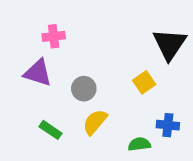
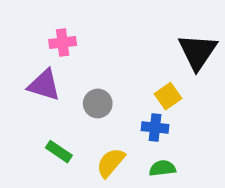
yellow semicircle: (95, 122) -> (111, 163), moved
blue cross: (168, 125) -> (155, 128), moved

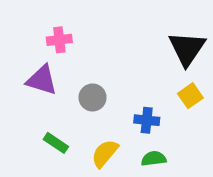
yellow square: (168, 96) -> (190, 96), moved

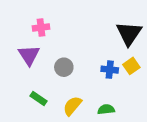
purple triangle: (42, 80) -> (29, 55), turned 40
blue cross: (147, 120) -> (110, 70), moved

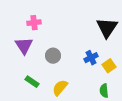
yellow square: (131, 66) -> (109, 66), moved
blue cross: (110, 70) -> (91, 58), turned -32
green semicircle: (106, 109) -> (104, 91), moved, turned -88

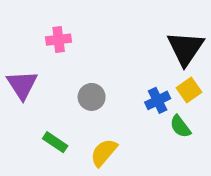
purple triangle: (24, 46) -> (22, 85), moved
yellow square: (109, 66) -> (189, 90), moved
green semicircle: (104, 91) -> (180, 126), moved, turned -32

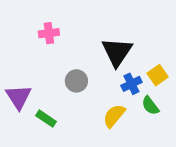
black triangle: (185, 48) -> (117, 52), moved
purple triangle: (22, 85) -> (18, 97), moved
yellow semicircle: (104, 153) -> (114, 116), moved

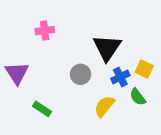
yellow square: (158, 75) -> (144, 69), turned -30
gray circle: (76, 81) -> (80, 74), moved
purple triangle: (18, 97) -> (17, 73), moved

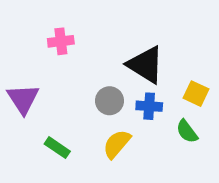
black triangle: (107, 48) -> (146, 65), turned -32
blue cross: (120, 77) -> (149, 106), moved, turned 30
yellow semicircle: (104, 106) -> (117, 144), moved

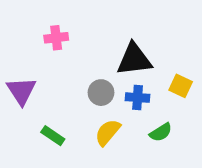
black triangle: (146, 65) -> (134, 59), turned -39
green semicircle: (187, 131) -> (161, 132), moved, turned -85

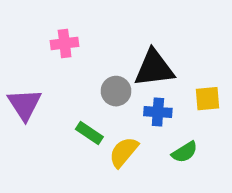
yellow square: (181, 86) -> (207, 99), turned -30
gray circle: (101, 93) -> (116, 91), moved
green rectangle: (53, 136) -> (89, 133), moved

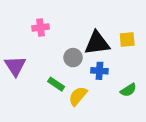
yellow square: (207, 99) -> (127, 40), moved
green semicircle: (185, 152) -> (128, 90), moved

